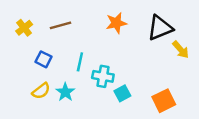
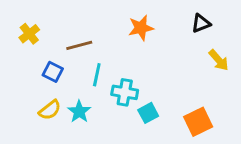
brown line: (61, 25) -> (79, 45), moved
black triangle: (160, 28) -> (201, 23), moved, size x0.6

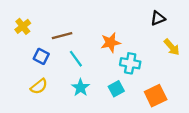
orange star: (141, 28) -> (111, 43), moved
cyan line: (97, 75) -> (76, 59), turned -48
cyan cross: (125, 92) -> (130, 63), moved
cyan star: (79, 111) -> (80, 88), moved

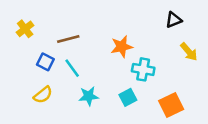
cyan line: (76, 59) -> (72, 68), moved
cyan star: (80, 88) -> (89, 96), turned 30

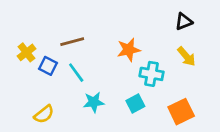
yellow cross: (25, 29) -> (26, 52), moved
yellow arrow: (189, 52) -> (186, 56), moved
yellow semicircle: (43, 95) -> (44, 114), moved

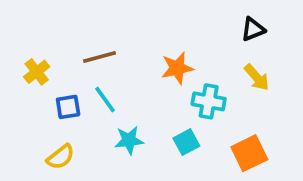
blue square: (48, 66) -> (68, 107), moved, turned -36

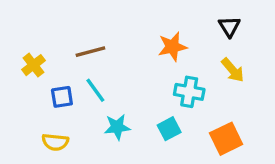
black triangle: (253, 29) -> (229, 27), turned -40
orange star: (177, 68) -> (172, 47), moved
yellow semicircle: (61, 157) -> (55, 142), turned 44

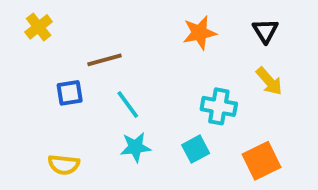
orange star: (172, 47) -> (199, 33), moved
yellow cross: (33, 65) -> (39, 27), moved
cyan line: (95, 90) -> (128, 104), moved
blue square: (62, 97) -> (70, 93), moved

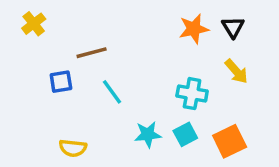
orange star: (199, 33) -> (194, 29), moved
cyan star: (135, 147) -> (148, 134), moved
cyan square: (196, 149) -> (185, 134), moved
yellow semicircle: (64, 165) -> (73, 148), moved

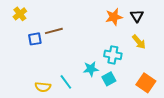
blue square: (61, 82) -> (35, 39), moved
cyan line: (112, 92) -> (66, 82), moved
cyan star: (148, 134) -> (91, 69), moved
orange square: (230, 141) -> (146, 83), moved, turned -30

